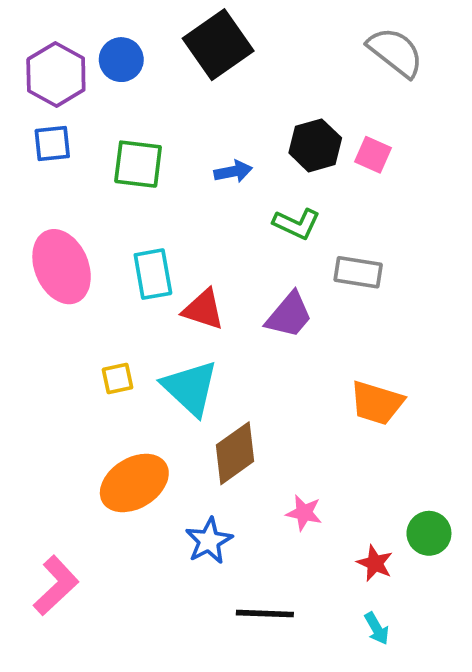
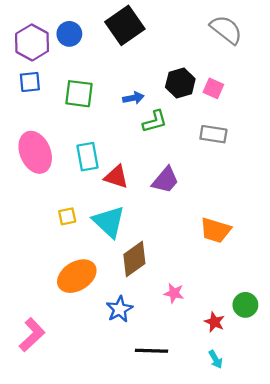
green L-shape: (297, 224) -> (155, 121), moved, turned -40
gray rectangle: (358, 272) -> (213, 134), moved

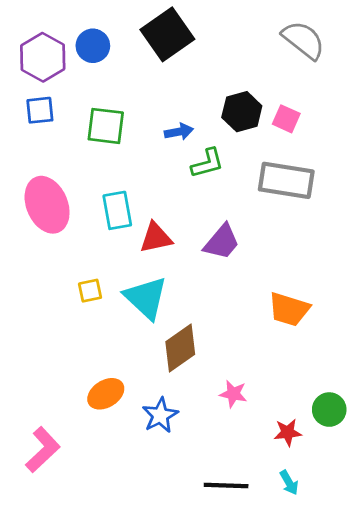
gray rectangle: (213, 134) -> (286, 180), size x1.5
red triangle: (116, 177) -> (156, 238), turned -30
orange ellipse: (77, 276) -> (106, 394), moved, size x0.7
red star: (214, 322) -> (288, 432), turned -30
black line: (152, 351) -> (226, 485), moved

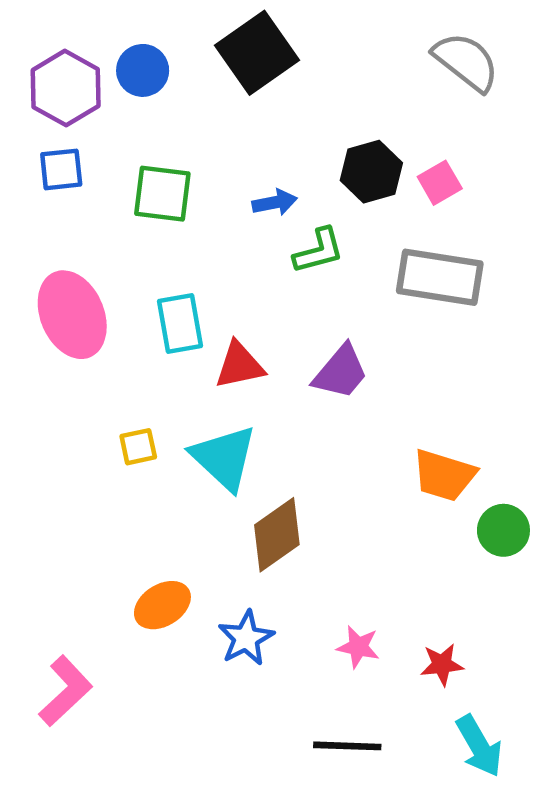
pink square: (286, 119) -> (440, 183), turned 36
pink star: (233, 394) -> (358, 647), moved
green circle: (329, 410) -> (503, 530), moved
cyan arrow: (289, 483) -> (479, 746), moved, size x1.6

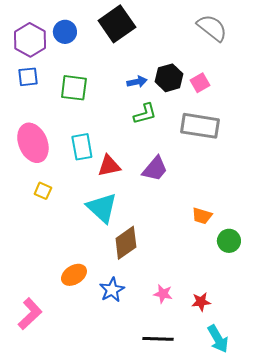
blue arrow: (275, 202) -> (137, 82), moved
yellow square: (138, 447) -> (43, 191), moved, turned 36
orange trapezoid: (444, 475) -> (202, 216), size x0.7

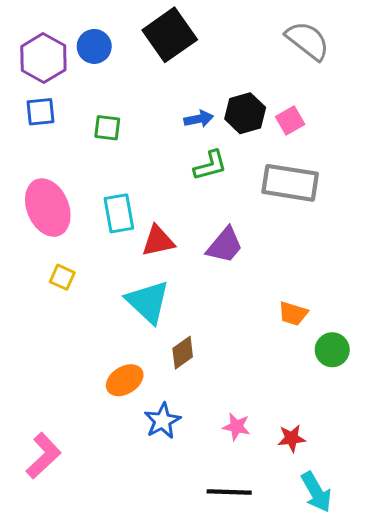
green square: (74, 88) -> (107, 128), size x0.7
brown diamond: (126, 243) -> (183, 353), size x0.7
orange ellipse: (74, 275) -> (125, 380), moved

